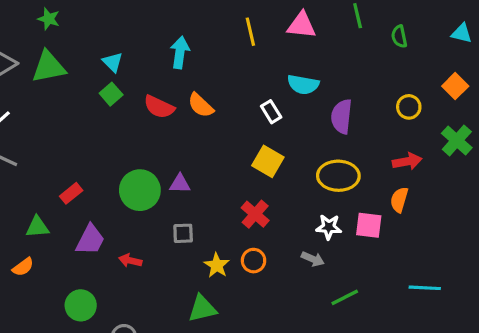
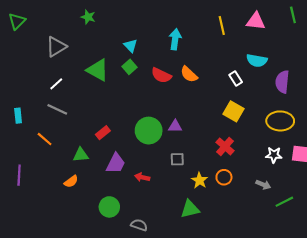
green triangle: (49, 67) -> (98, 70), moved, turned 40
gray arrow: (313, 259) -> (263, 185), moved

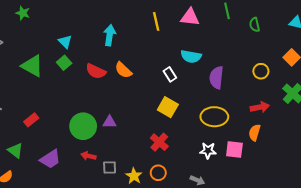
red rectangle: (103, 133) -> (31, 120), moved
green triangle: (81, 155) -> (15, 151), turned 42
gray square: (177, 159) -> (110, 168), moved
purple trapezoid: (116, 163) -> (50, 159), turned 30
red arrow: (142, 177) -> (88, 156), moved

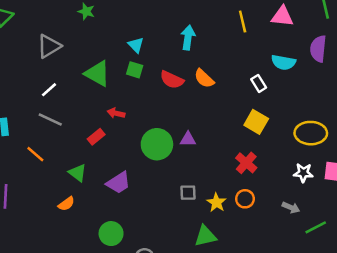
green square: (64, 63) -> (135, 70), turned -32
purple semicircle: (216, 78) -> (318, 49), moved
red arrow: (88, 156) -> (116, 113), moved

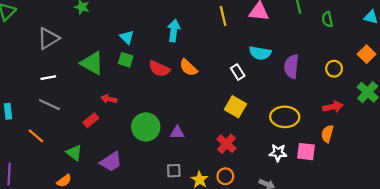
purple semicircle: (318, 49) -> (291, 66), moved
white line: (49, 90) -> (48, 78), turned 32
purple triangle: (188, 139) -> (177, 133), moved

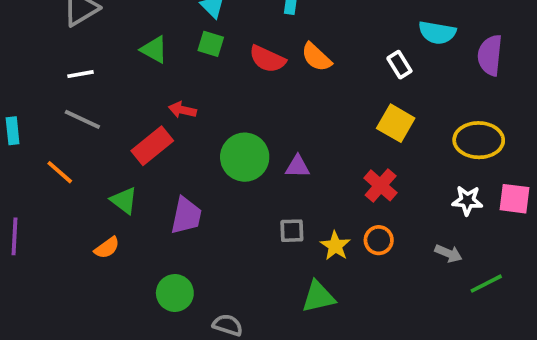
green triangle: (92, 63) -> (154, 50), size x0.7
red rectangle: (91, 120) -> (152, 146), size x1.5
purple trapezoid: (111, 162) -> (186, 216), turned -45

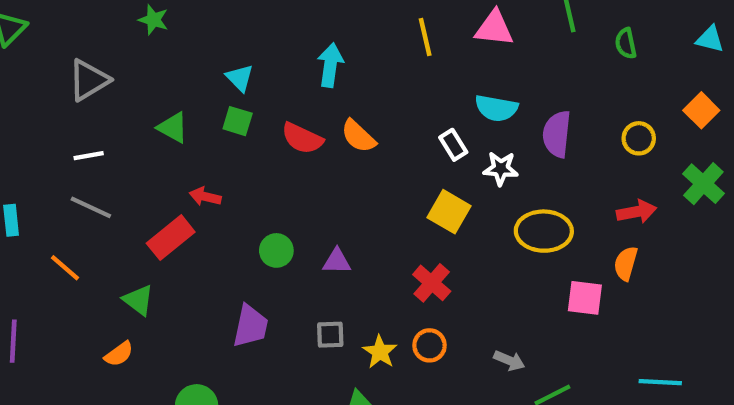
green circle: (245, 157) -> (276, 250), size x0.6
white star: (467, 201) -> (501, 169), moved
purple trapezoid: (186, 216) -> (250, 326), moved

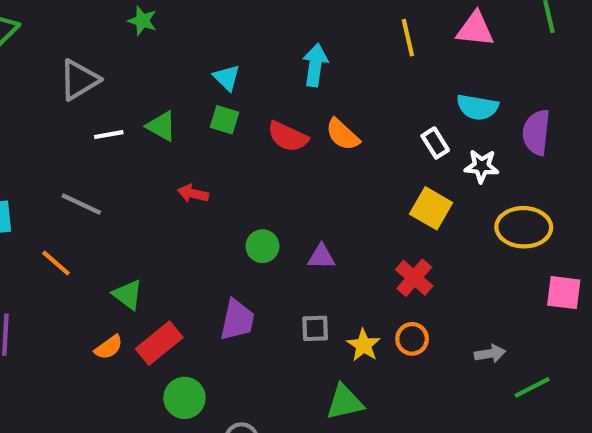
white line: (89, 156) -> (109, 135), moved
red rectangle: (171, 238) -> (159, 343), moved
gray arrow: (509, 360) -> (490, 354), turned -32

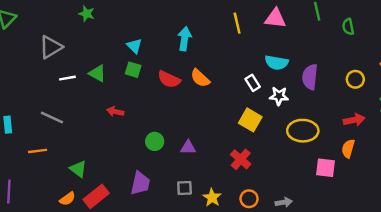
orange line: (56, 263) -> (38, 151), turned -48
orange circle: (412, 339) -> (249, 199), moved

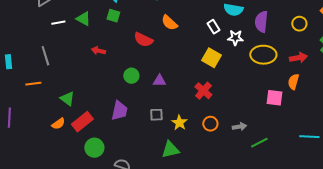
red semicircle: (169, 79) -> (143, 40), moved
gray line: (52, 118) -> (45, 56), turned 48
yellow ellipse: (303, 131) -> (263, 55), moved

